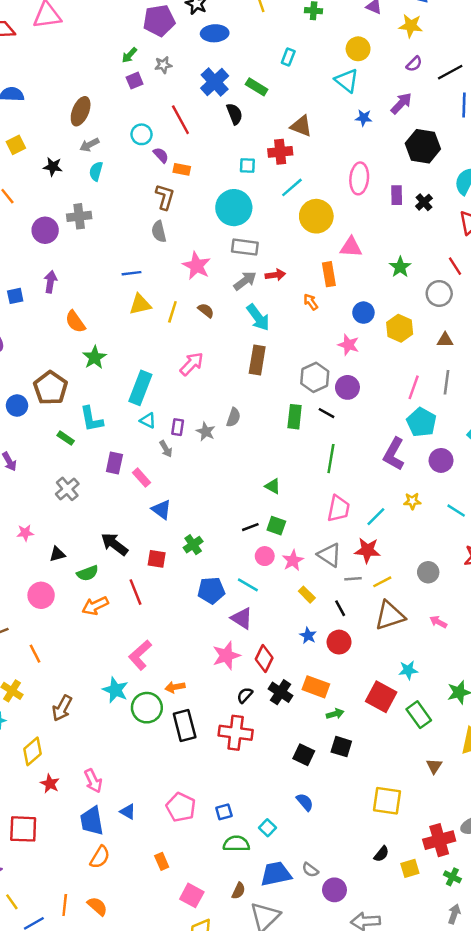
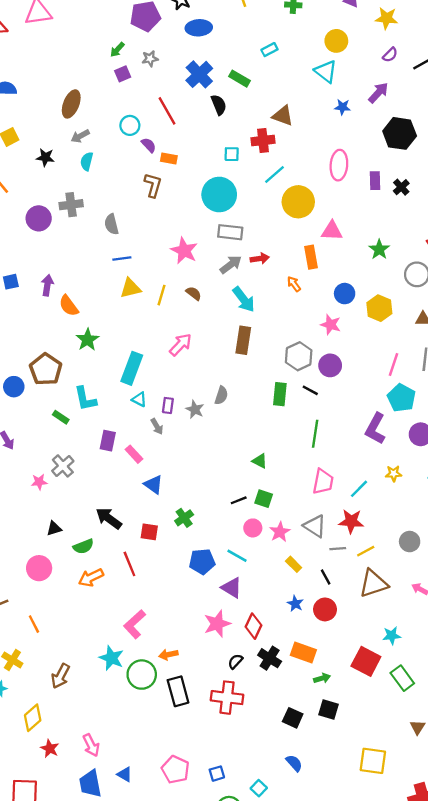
cyan rectangle: (288, 57) -> (269, 50), turned 42
gray semicircle: (159, 232) -> (112, 224), moved
purple arrow: (51, 282) -> (47, 285), moved
pink star: (25, 533) -> (39, 482), moved

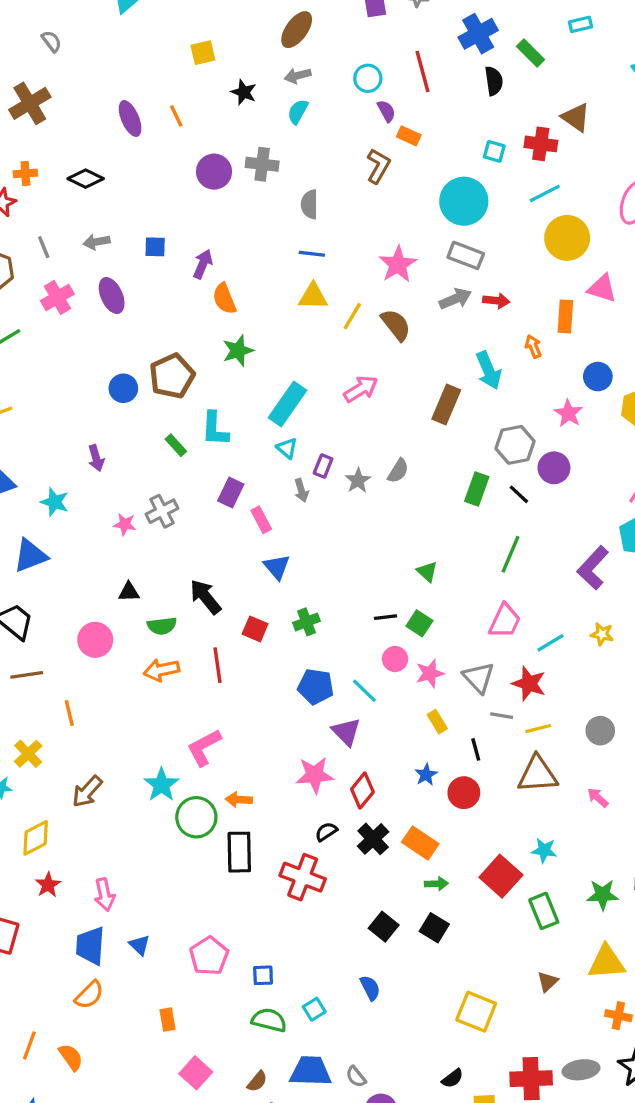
brown semicircle: (194, 293) -> (396, 325), size x1.5
cyan arrow: (244, 299) -> (489, 370), moved

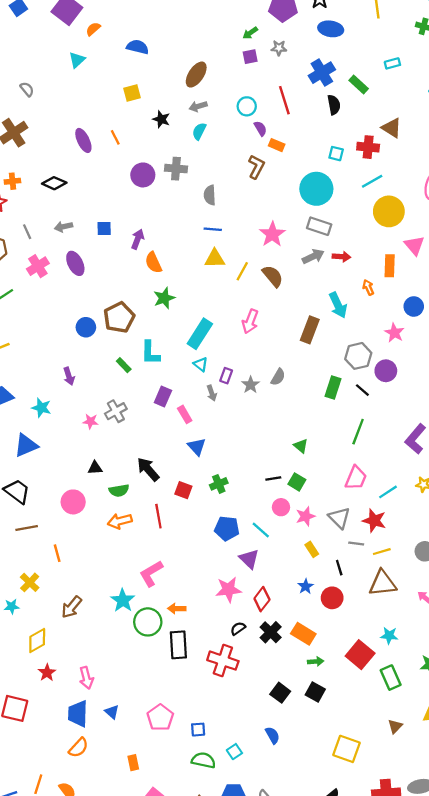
pink triangle: (602, 288) -> (414, 245), turned 35
pink arrow: (361, 389) -> (250, 321), turned 145

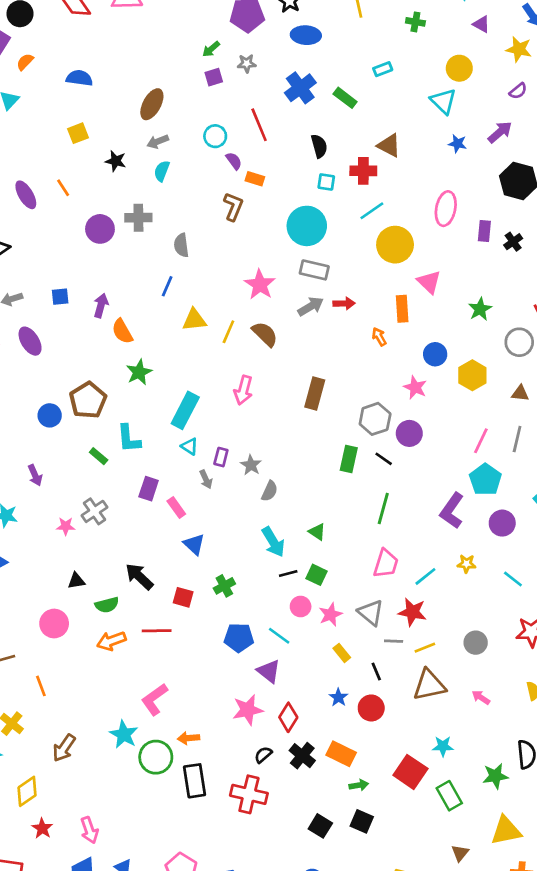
black semicircle: (334, 105) -> (319, 146), moved
blue line: (213, 229) -> (167, 286), moved, turned -66
cyan arrow: (338, 305) -> (273, 542), moved
gray semicircle: (278, 377) -> (270, 491), moved
red line: (158, 516) -> (157, 631), turned -75

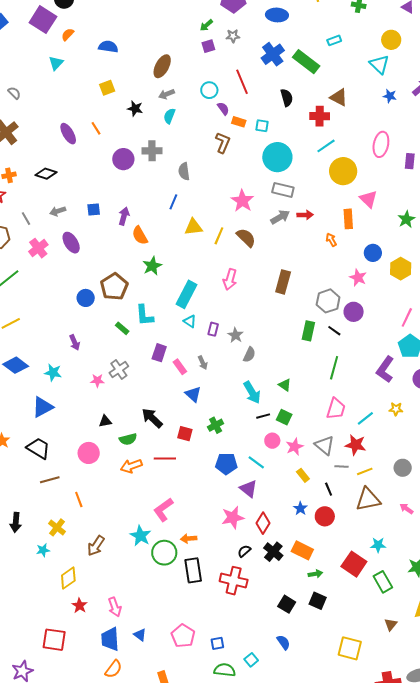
green rectangle: (345, 98) -> (306, 62), size x1.5
cyan square: (326, 182) -> (262, 126), moved
gray arrow: (206, 479) -> (203, 363), moved

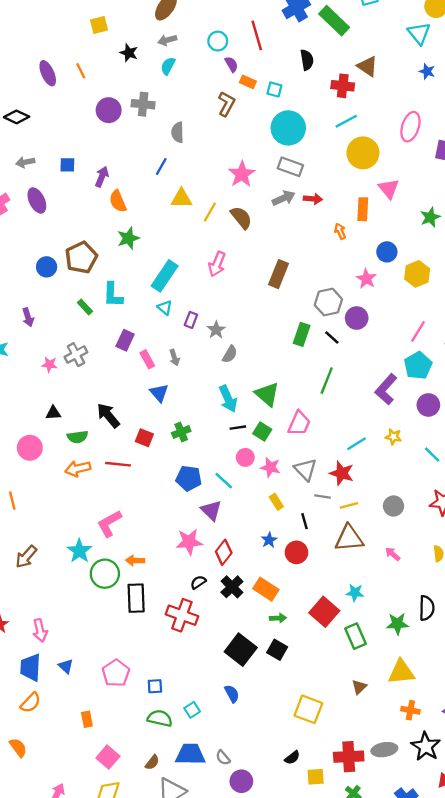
green triangle: (285, 385) -> (267, 394), size x1.6
pink trapezoid: (336, 409) -> (299, 423), moved
pink star: (295, 447) -> (270, 467), turned 30
black square: (287, 604) -> (241, 650), size x1.5

